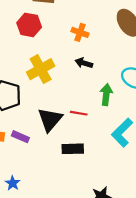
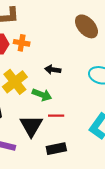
orange cross: (80, 32) -> (22, 43), moved
green arrow: (106, 94) -> (42, 95), moved, turned 114

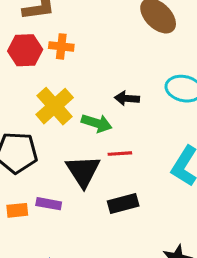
black arrow: (53, 70) -> (127, 98), moved

